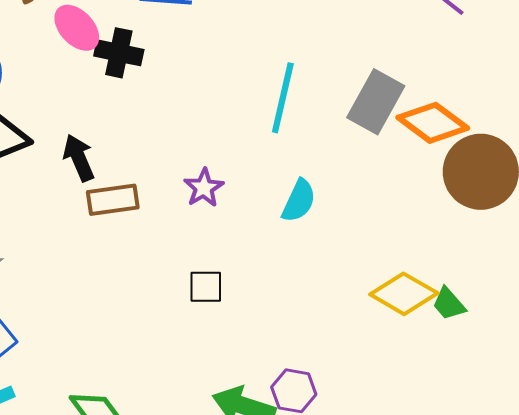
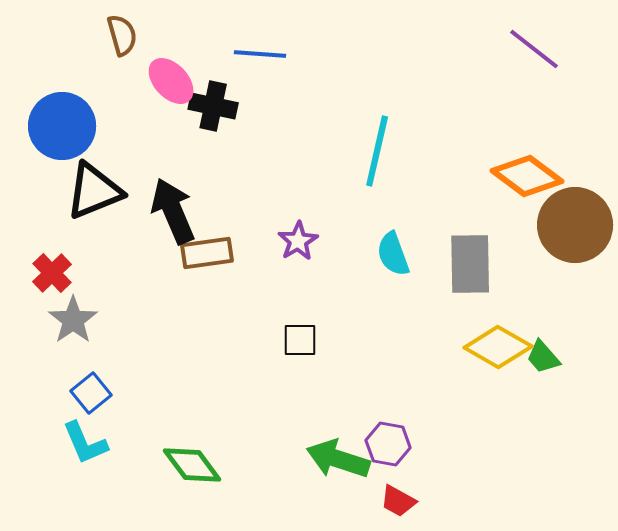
gray rectangle: (376, 102) -> (470, 264), moved, turned -30
black arrow: (79, 158) -> (173, 211), size x1.4
cyan semicircle: (299, 201) -> (393, 254), turned 135

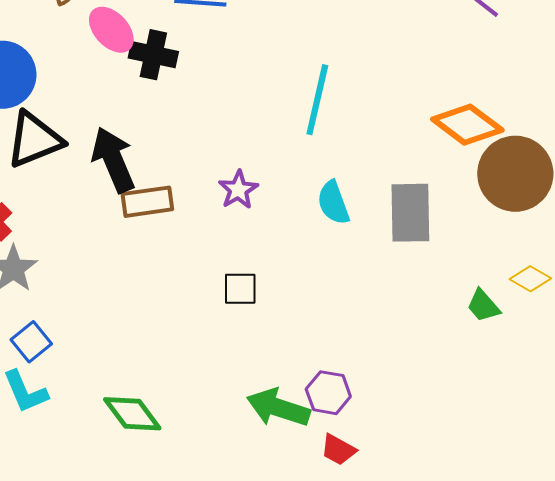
yellow diamond: (498, 347) -> (530, 279), moved, size x0.6

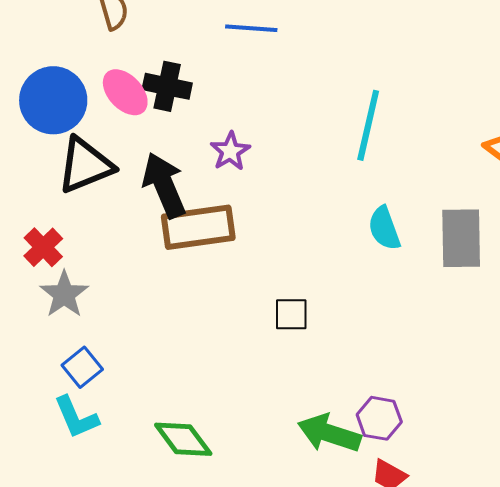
pink ellipse: (111, 30) -> (125, 92), moved
black cross: (153, 55) -> (167, 86), moved
purple star: (238, 190) -> (230, 151), moved
brown rectangle: (147, 202) -> (198, 227), size x1.4

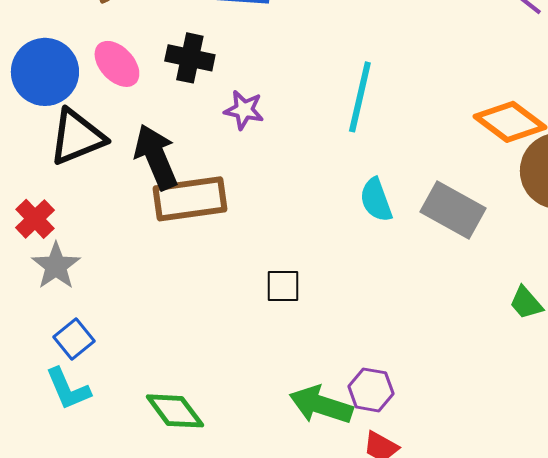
black cross: (167, 86) -> (190, 58), moved
purple star: (230, 151) -> (244, 110), moved, turned -30
gray rectangle: (461, 238) -> (453, 210), turned -60

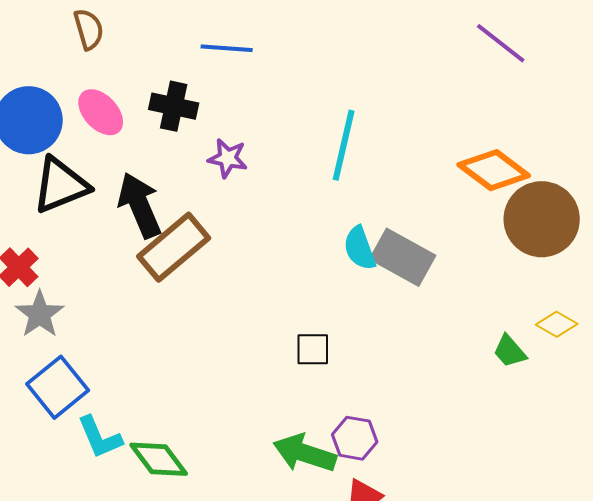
brown rectangle: (190, 199) -> (174, 247), turned -32
gray rectangle: (453, 210) -> (403, 257), moved
black square: (283, 286) -> (313, 349), moved
blue square: (74, 339) -> (58, 387), size x1.5
cyan L-shape: (68, 389) -> (100, 437), moved

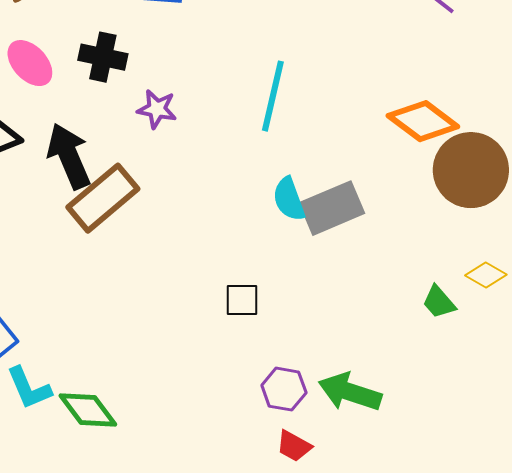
gray rectangle: (403, 257) -> (332, 208), turned -52
green arrow: (305, 453) -> (350, 392), moved

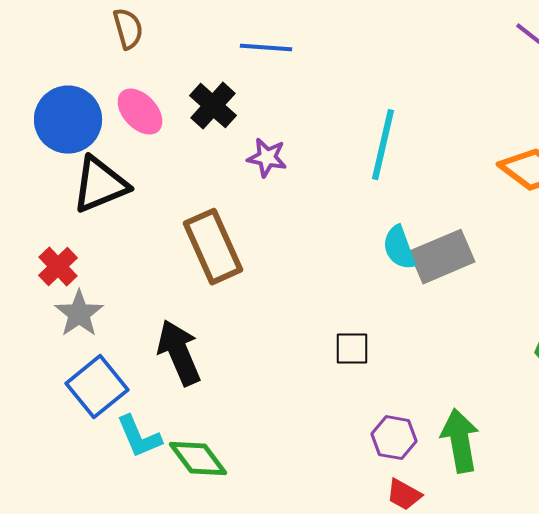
black cross: (103, 57) -> (213, 106), turned 30
black arrow: (69, 156) -> (179, 353), moved
brown rectangle: (103, 198) -> (213, 247), turned -74
green arrow: (350, 392) -> (460, 441), turned 62

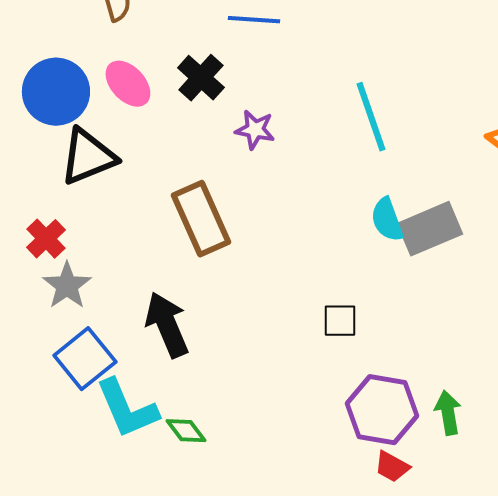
cyan line: (383, 145) -> (371, 117), turned -32
cyan L-shape: (139, 437) -> (127, 409), size x1.4
purple hexagon: (394, 438) -> (382, 410), size x1.6
green arrow: (460, 441) -> (448, 413), size x0.7
green diamond: (198, 459) -> (186, 431), size x0.7

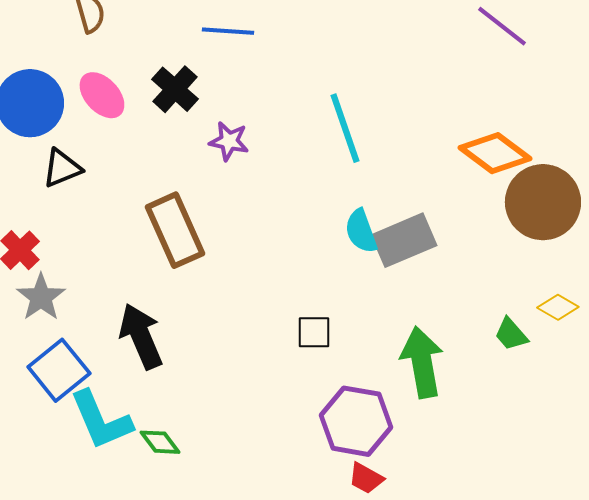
black triangle: (88, 157) -> (62, 168), size x0.7
green arrow: (448, 413) -> (422, 362), moved, size x1.6

